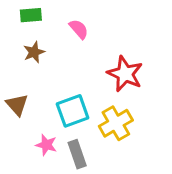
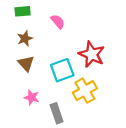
brown triangle: (17, 105) -> (26, 63), moved
cyan square: (73, 111) -> (62, 70), moved
pink star: (46, 145) -> (32, 97), moved

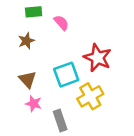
green rectangle: (23, 11) -> (34, 12), moved
brown triangle: (26, 63) -> (28, 79), moved

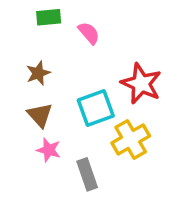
brown star: (26, 41) -> (38, 73), moved

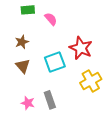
yellow cross: (131, 139) -> (91, 81), moved
pink star: (49, 150) -> (28, 103), moved

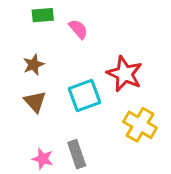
yellow cross: (91, 81) -> (140, 125), turned -30

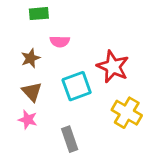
pink semicircle: (78, 29) -> (60, 41), moved, turned 132
pink star: (43, 159) -> (28, 120), moved

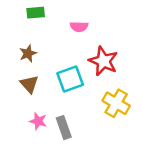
pink semicircle: (60, 41) -> (79, 27), moved
pink star: (28, 120) -> (38, 121), moved

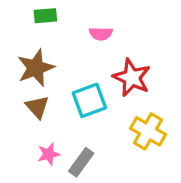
brown star: (28, 53) -> (36, 68), size x1.6
pink star: (38, 121) -> (49, 154), turned -30
gray rectangle: (64, 128) -> (81, 162), turned 55

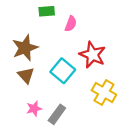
green rectangle: (45, 16) -> (47, 11), moved
pink semicircle: (101, 34) -> (71, 24), turned -70
cyan square: (89, 100) -> (63, 71), turned -30

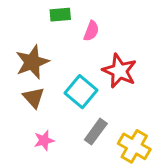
yellow cross: (104, 93) -> (134, 146), moved
gray rectangle: (57, 114) -> (96, 132), moved

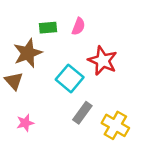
green rectangle: (60, 15) -> (48, 28), moved
brown triangle: (34, 98) -> (14, 81), moved
pink star: (44, 140) -> (25, 123), moved

